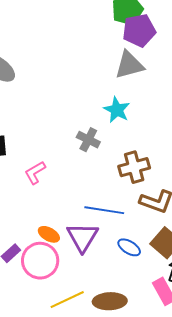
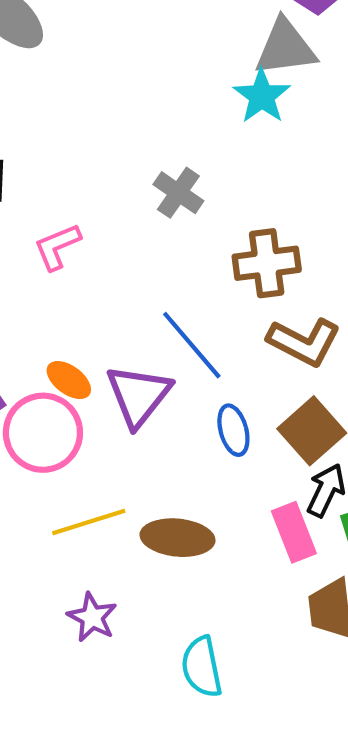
cyan star: (117, 110) -> (262, 96), moved
blue line: (104, 210) -> (192, 345), turned 33
blue ellipse: (129, 247) -> (233, 430), turned 35

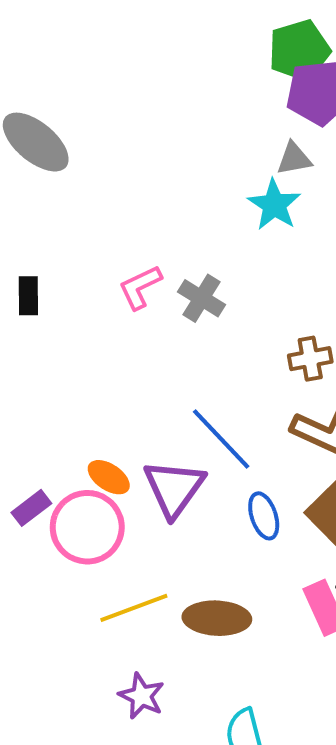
gray triangle: (285, 48) -> (294, 159), size x0.6
pink L-shape: (57, 247) -> (140, 287), moved
brown cross: (267, 263) -> (310, 359), moved, size x0.7

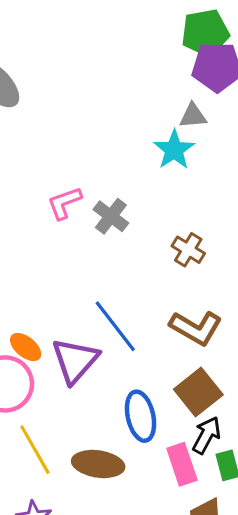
brown cross: (310, 359) -> (188, 250), moved, turned 36
blue ellipse: (264, 516) -> (141, 416), moved, size x1.4
yellow line: (134, 608) -> (35, 450), turned 75

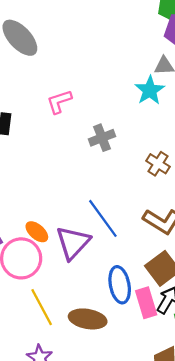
pink L-shape: (64, 203) -> (59, 102), moved
gray cross: (111, 216) -> (102, 138), turned 30
pink rectangle: (182, 464) -> (146, 303), moved

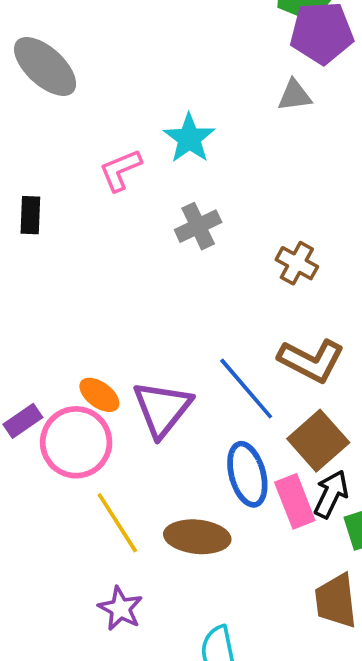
cyan star: (150, 90) -> (189, 138), moved
blue line: (103, 218) -> (246, 389), moved

